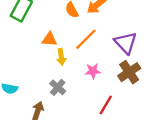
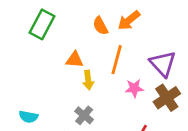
orange line: (86, 39) -> (117, 60), turned -30
pink star: (93, 71) -> (134, 88), moved

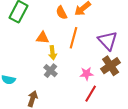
pink star: (134, 88) -> (87, 74), moved
gray cross: (84, 115) -> (51, 71), moved

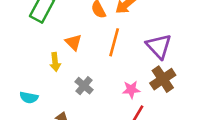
orange triangle: (43, 38) -> (74, 42), turned 40
yellow arrow: (53, 53) -> (55, 62), moved

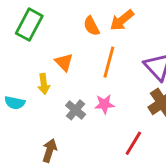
pink star: (131, 90) -> (104, 104), moved
cyan semicircle: (29, 97) -> (15, 103), moved

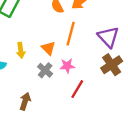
orange triangle: (64, 62) -> (48, 48), moved
red line: (133, 143) -> (77, 89), moved

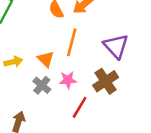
yellow arrow: (21, 50) -> (13, 62), turned -96
brown cross: (112, 65) -> (106, 81), moved

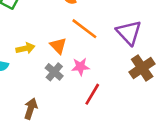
orange line: (72, 42) -> (84, 29), turned -68
brown cross: (106, 81) -> (142, 68), moved

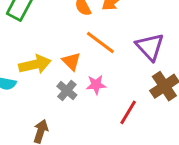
yellow arrow: (25, 48) -> (35, 64), size x1.5
red line: (92, 94) -> (128, 112), moved

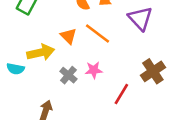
purple triangle: (150, 47) -> (140, 18), moved
orange triangle: (71, 61) -> (68, 36), moved

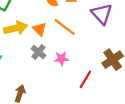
yellow arrow: (41, 52) -> (16, 28), moved
gray cross: (68, 75) -> (38, 52), moved

